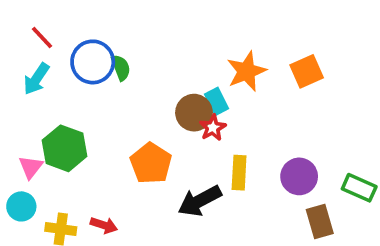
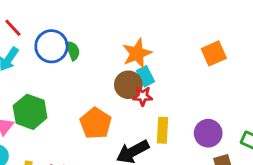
orange star: (247, 71) -> (137, 53), moved
red star: (213, 128) -> (143, 96), turned 30

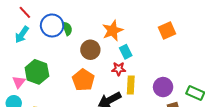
cyan rectangle: (145, 76) -> (126, 52), moved
brown circle: (128, 85) -> (90, 50), moved
red star: (143, 96) -> (119, 69), moved

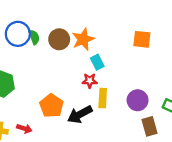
orange square: (167, 31) -> (142, 39), turned 30
brown circle: (90, 50) -> (59, 39), moved
orange pentagon: (83, 80) -> (52, 106), moved

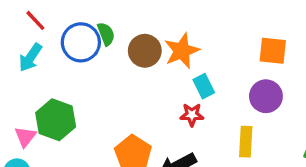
green semicircle: (34, 37) -> (106, 34), moved
yellow rectangle: (103, 98) -> (246, 142), moved
purple circle: (138, 100) -> (266, 96), moved

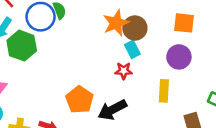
brown circle: (145, 51) -> (135, 28), moved
green hexagon: (56, 120) -> (22, 46), moved

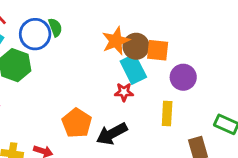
orange square: (184, 23) -> (158, 50), moved
cyan rectangle: (132, 49) -> (133, 69), size x1.5

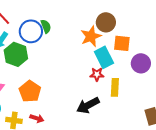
brown circle: (136, 46) -> (106, 22), moved
yellow rectangle: (167, 114) -> (115, 87), moved
orange pentagon: (77, 123) -> (30, 91), moved

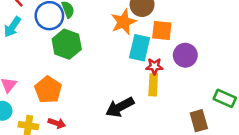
green hexagon: (16, 54) -> (67, 44), moved
cyan rectangle: (104, 57) -> (140, 48), turned 40
red star: (97, 74) -> (154, 66), moved

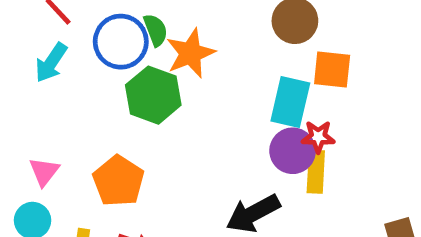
orange star: (124, 22) -> (190, 53), moved
purple circle: (185, 55) -> (293, 151), moved

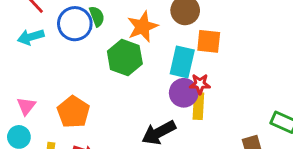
orange star: (190, 53) -> (142, 27), moved
cyan arrow: (51, 63) -> (31, 37), turned 40
green hexagon: (153, 95) -> (125, 58), moved

